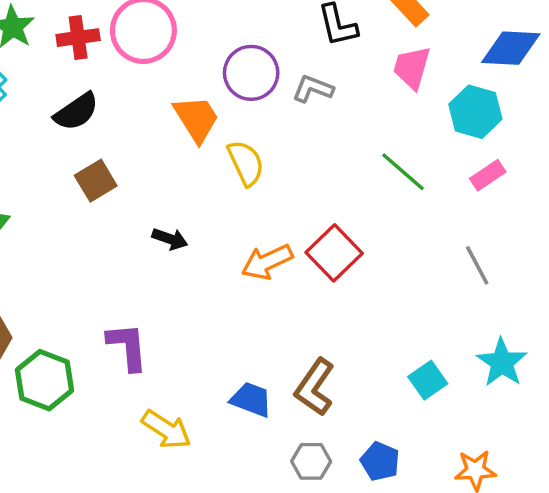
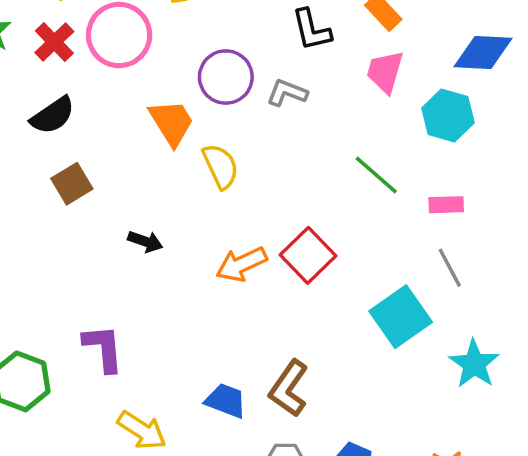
red cross: (78, 38) -> (54, 42), turned -36
pink rectangle: (488, 175) -> (446, 205), moved, turned 32
cyan square: (428, 380) -> (401, 317), moved, size x1.6

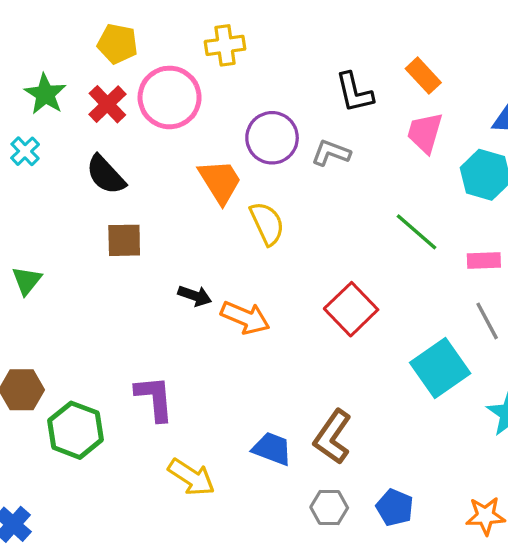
black semicircle: (53, 115) -> (106, 175), turned 81
brown square: (72, 184) -> (124, 240), turned 30
orange arrow: (242, 264) -> (245, 318), moved, turned -132

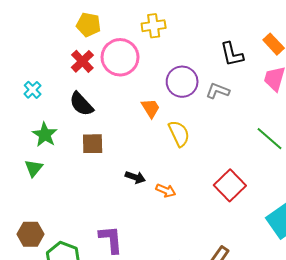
green star: (45, 94) -> (45, 135), moved
orange trapezoid: (220, 181) -> (151, 108), size x0.7
orange arrow: (245, 318) -> (166, 191), size x0.7

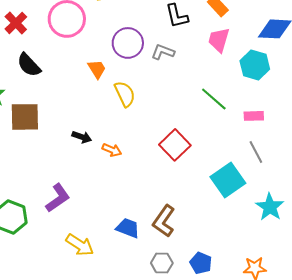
red cross: (82, 61) -> (16, 23), moved
brown square: (93, 144) -> (25, 117), moved, size x1.4
purple L-shape: (111, 239) -> (58, 198), turned 60

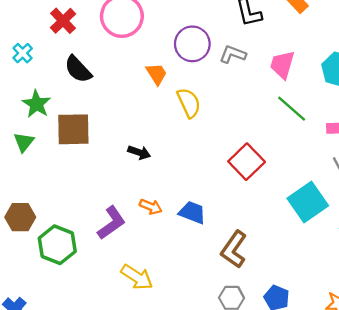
pink trapezoid: (219, 40) -> (282, 65), moved
orange arrow: (112, 150) -> (151, 207), moved
blue trapezoid: (128, 228) -> (192, 212), moved

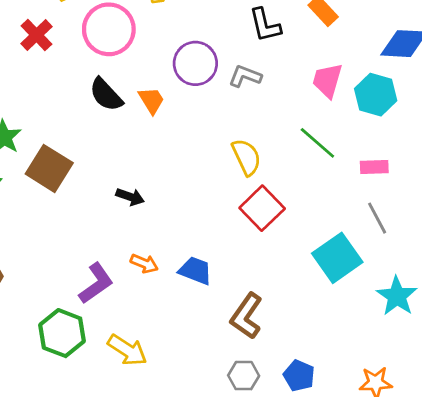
pink trapezoid: (282, 65) -> (327, 80), moved
black semicircle: (78, 69) -> (106, 95), moved
yellow semicircle: (189, 103) -> (246, 157), moved
brown square: (73, 129) -> (49, 168), turned 33
green hexagon: (57, 245) -> (62, 333), moved

